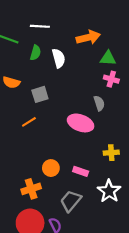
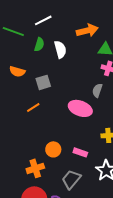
white line: (40, 26) -> (43, 20), turned -30
gray semicircle: (99, 103) -> (97, 90), turned -144

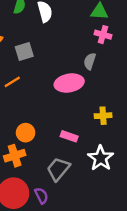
pink ellipse: (80, 108) -> (69, 83), turned -30
orange circle: (53, 149) -> (26, 133), moved

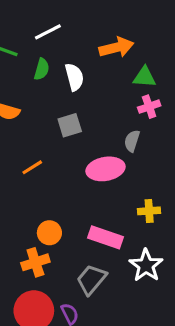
pink cross: (103, 35) -> (149, 107), turned -35
gray square: (24, 52) -> (70, 125), moved
pink rectangle: (69, 136) -> (105, 237), size x1.5

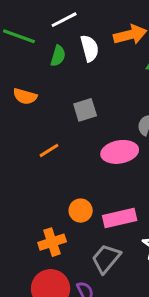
white semicircle: (74, 77) -> (90, 48), moved
orange circle: (49, 233) -> (81, 211), moved
pink rectangle: (105, 237) -> (120, 218), turned -32

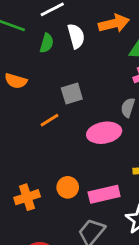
orange line: (49, 150) -> (49, 120), moved
orange cross: (52, 242) -> (27, 197), moved

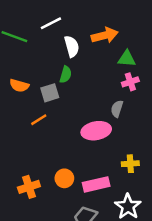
green semicircle: (47, 43) -> (66, 75), moved
gray square: (72, 94) -> (50, 93), moved
orange line: (49, 120) -> (39, 120), moved

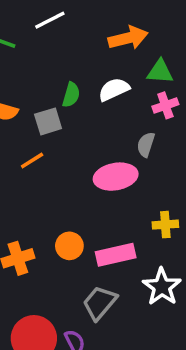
white semicircle: (72, 46) -> (114, 89), moved, turned -100

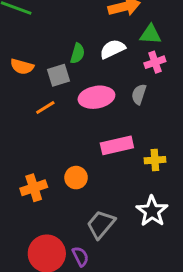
pink ellipse: (116, 177) -> (96, 97), moved
pink rectangle: (116, 255) -> (117, 145), moved

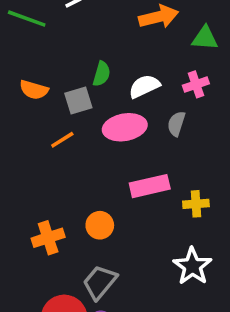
green triangle: (151, 34) -> (205, 38), moved
white semicircle: (113, 49) -> (144, 86), moved
gray trapezoid: (101, 224) -> (100, 282), moved

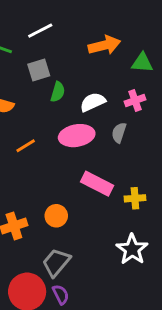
gray square: (78, 101) -> (39, 70), moved
pink rectangle: (150, 186) -> (97, 184), turned 40

